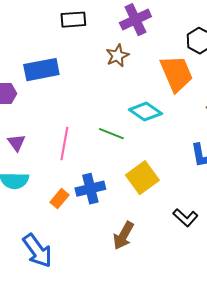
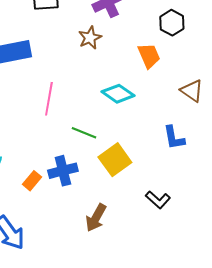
orange trapezoid: (176, 74) -> (149, 56), size x0.7
green line: (111, 134) -> (84, 133), moved
pink line: (64, 144) -> (49, 99), moved

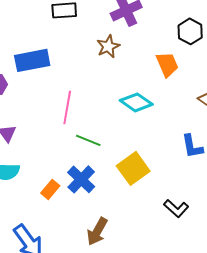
green line: (84, 133) -> (88, 140), moved
blue cross: (63, 171) -> (81, 179), turned -32
brown arrow: (96, 218) -> (97, 231), moved

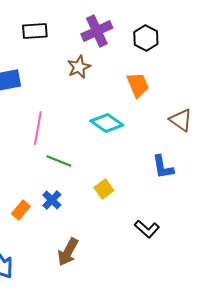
black hexagon: (190, 31) -> (146, 38), moved
yellow square: (133, 168) -> (104, 189), size x0.6
blue cross: (81, 179) -> (52, 200), size x0.7

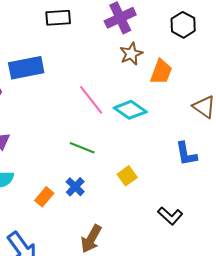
black hexagon: (146, 38) -> (183, 25), moved
brown star: (79, 67) -> (131, 54), moved
orange trapezoid: (138, 85) -> (161, 72), turned 44
pink line: (38, 128) -> (91, 100), moved, turned -48

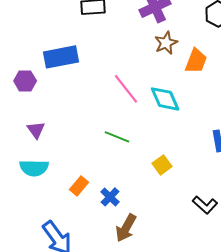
cyan diamond: (130, 110) -> (165, 99), turned 32
blue cross: (75, 187) -> (110, 197), moved

